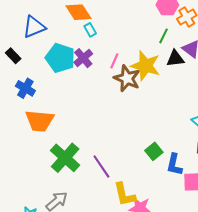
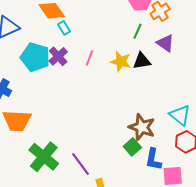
black triangle: (175, 59) -> (142, 61), moved
yellow star: (146, 66) -> (121, 62), size x0.7
brown star: (127, 78) -> (142, 127), moved

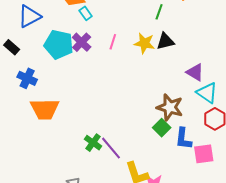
purple triangle: (165, 43) -> (195, 72), moved
green cross: (44, 157) -> (93, 143), moved, size x0.6

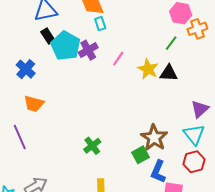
black rectangle: (12, 47) -> (48, 36), moved
purple triangle: (195, 72) -> (200, 109), moved, turned 30
orange trapezoid: (45, 109) -> (34, 104), size x0.7
green cross: (93, 143) -> (92, 146), moved
purple line: (111, 148) -> (20, 137), moved

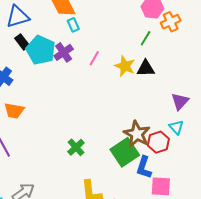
cyan triangle: (194, 134) -> (176, 127), size x0.7
green square: (140, 155) -> (125, 152), size x1.6
red hexagon: (194, 162) -> (158, 142), moved

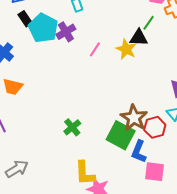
pink line: (94, 58) -> (95, 49), moved
black triangle: (146, 68) -> (139, 38), moved
green square: (125, 152) -> (121, 135), turned -32

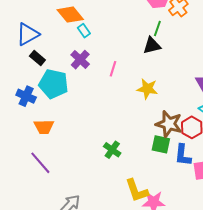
cyan pentagon: (43, 28) -> (54, 84), moved
yellow star: (126, 49) -> (147, 89), moved
green square: (121, 135) -> (161, 144), size x0.7

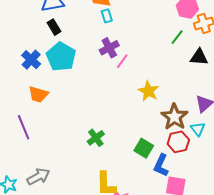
black triangle: (152, 46) -> (199, 57), moved
purple cross: (80, 60) -> (109, 48), moved
brown star: (169, 124) -> (174, 117), moved

